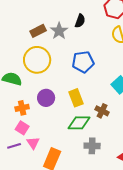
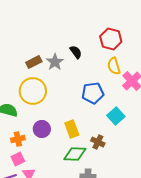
black semicircle: (80, 21) -> (76, 52), turned -56
blue pentagon: (83, 62) -> (93, 93), moved
pink square: (22, 128) -> (18, 159), turned 32

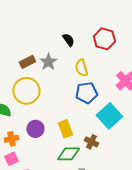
black semicircle: (76, 52) -> (68, 40), moved
yellow semicircle: (114, 66) -> (81, 68), moved
cyan square: (116, 116) -> (109, 116), size x1.4

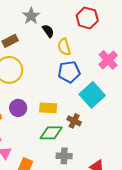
black semicircle: (68, 40) -> (48, 31), moved
gray star: (48, 62) -> (31, 16), moved
yellow rectangle: (65, 129) -> (48, 108), turned -66

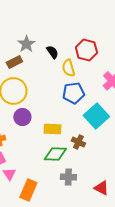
gray star: (31, 16) -> (26, 44), moved
red hexagon: (87, 18) -> (86, 50), moved
purple circle: (18, 108) -> (22, 117), moved

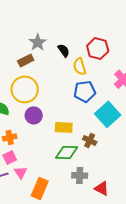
red triangle: (101, 188) -> (102, 188), moved

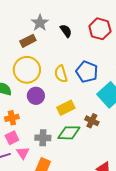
yellow semicircle: (80, 66) -> (61, 74), moved
blue pentagon: (85, 91) -> (87, 72), turned 30
yellow rectangle: (64, 127) -> (66, 108), turned -30
gray cross: (80, 175) -> (43, 138), moved

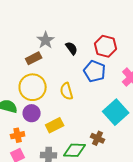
blue pentagon: (87, 72) -> (95, 71), moved
purple circle: (36, 96) -> (32, 113), moved
yellow rectangle: (66, 108) -> (55, 125), moved

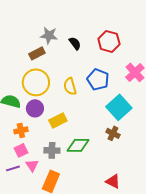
gray star: (46, 40) -> (49, 35), turned -30
blue pentagon: (95, 71) -> (98, 79), moved
brown cross: (98, 138) -> (113, 133), moved

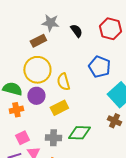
yellow semicircle: (70, 86) -> (63, 82), moved
orange cross: (21, 130) -> (16, 110), moved

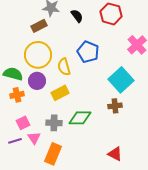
blue pentagon: (99, 67) -> (88, 52), moved
brown cross: (114, 121) -> (115, 106), turned -32

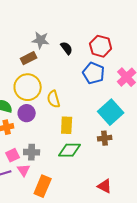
blue pentagon: (88, 52) -> (94, 73), moved
yellow rectangle: (60, 93) -> (67, 125), moved, turned -60
gray cross: (54, 123) -> (32, 152), moved

